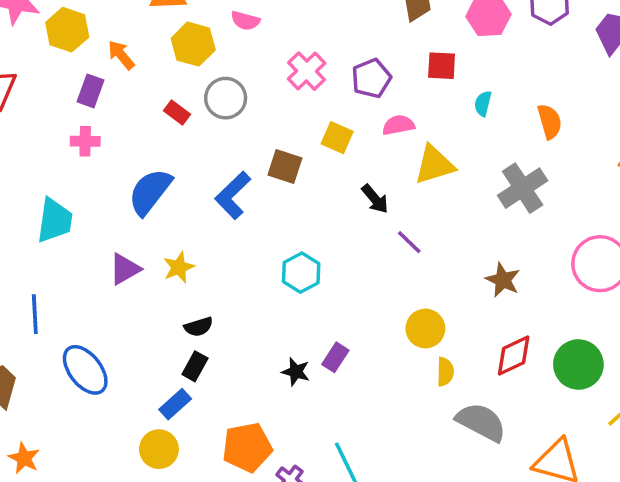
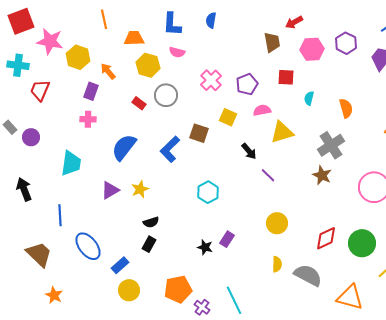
brown star: (503, 280) -> (322, 175), moved
yellow semicircle: (445, 372) -> (277, 264), moved
blue rectangle: (175, 404) -> (120, 265), moved

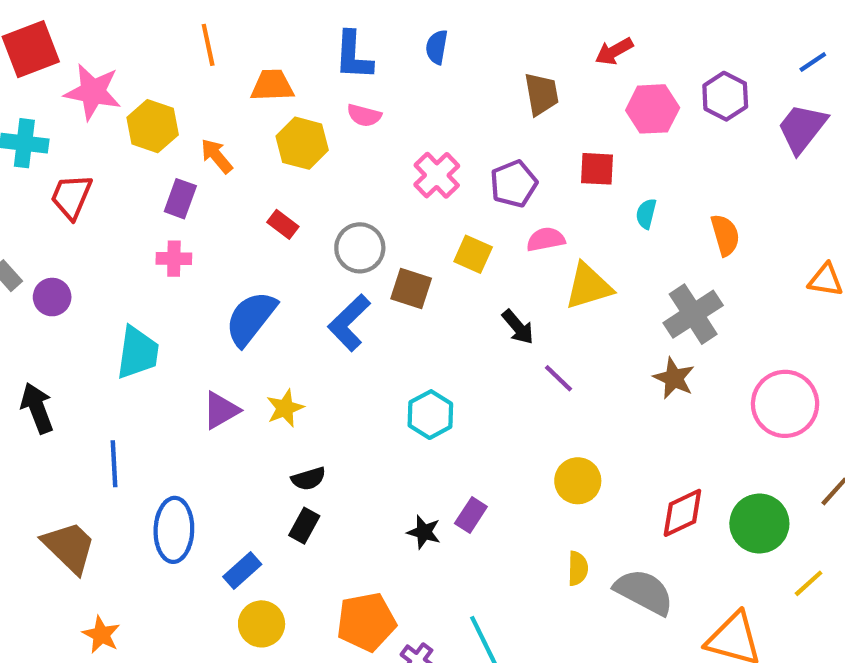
brown trapezoid: (272, 42) -> (541, 94), moved
gray circle: (166, 95) -> (360, 248), moved
blue ellipse: (88, 246) -> (174, 530), turned 40

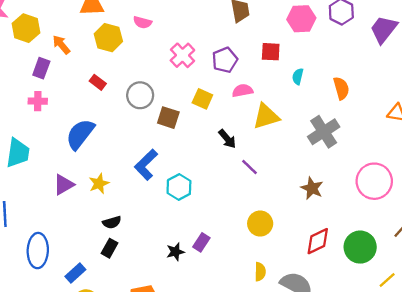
blue L-shape: (349, 323) -> (146, 165), moved
brown star: (674, 378) -> (312, 188), moved
black star: (424, 532) -> (175, 252), turned -30

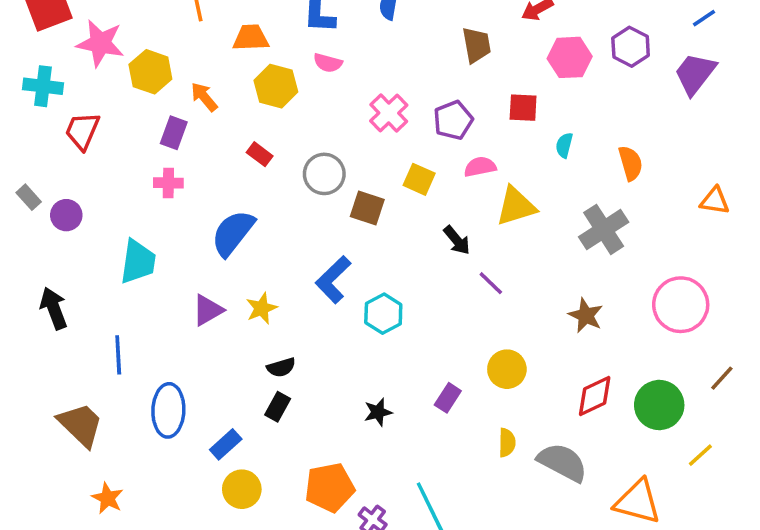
purple rectangle: (201, 242) -> (448, 398), moved

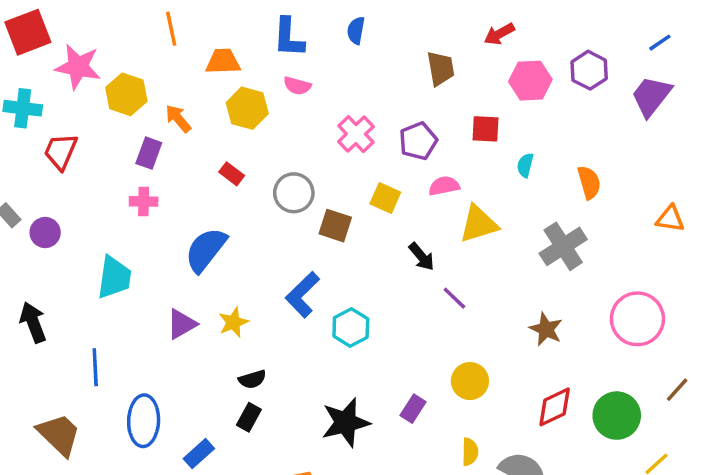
black star: (378, 412) -> (346, 422), size x1.8

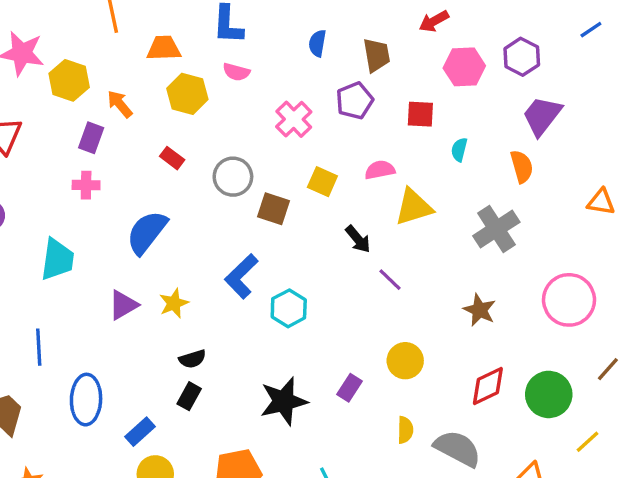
blue semicircle: (356, 30) -> (317, 43), moved
purple trapezoid: (651, 96) -> (542, 116), moved
purple pentagon: (418, 141) -> (355, 101), moved

